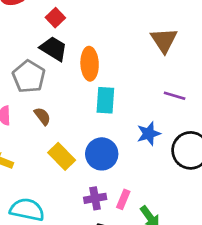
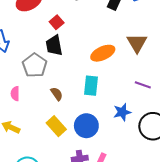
black trapezoid: (54, 49) -> (54, 45), turned -135
orange ellipse: (90, 64) -> (103, 53), moved, turned 65
brown semicircle: (42, 116) -> (57, 94), moved

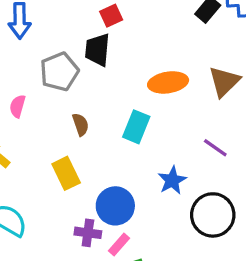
blue star: (122, 112) -> (172, 180), turned -30
blue circle: (86, 126) -> (115, 206), moved

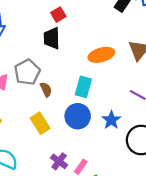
gray pentagon: (59, 72) -> (27, 72), moved
blue circle: (115, 206) -> (78, 116), moved
purple cross: (88, 233) -> (59, 161), turned 35

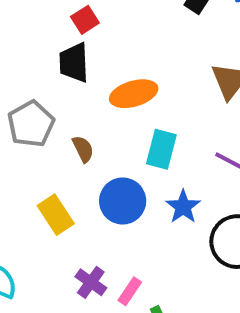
orange ellipse: (101, 55) -> (134, 94), moved
cyan rectangle: (83, 87) -> (161, 149), moved
brown semicircle: (46, 90) -> (83, 149), moved

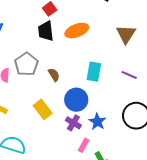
orange ellipse: (134, 94) -> (77, 31), moved
blue star: (183, 207) -> (97, 122), moved
purple cross: (91, 282) -> (73, 123), moved

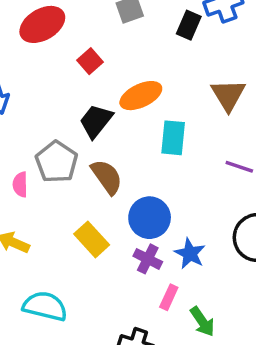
black trapezoid: (46, 31) -> (96, 121), moved, turned 50
cyan rectangle: (94, 72) -> (173, 138), moved
brown semicircle: (54, 75) -> (107, 177), size x1.5

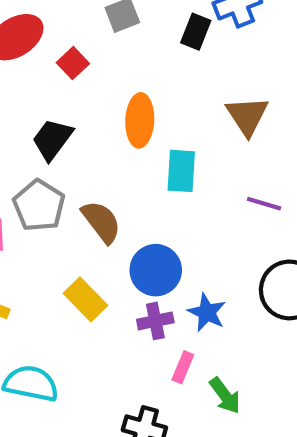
red square: (90, 61) -> (73, 63), moved
orange ellipse: (141, 96) -> (140, 120), turned -60
black trapezoid: (96, 121) -> (52, 139), moved
purple cross: (148, 259) -> (155, 321), turned -36

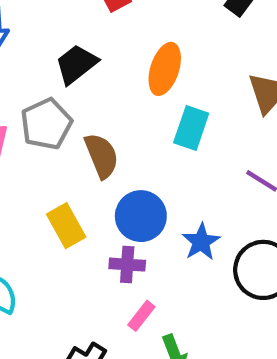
blue star: (207, 312) -> (201, 242), moved

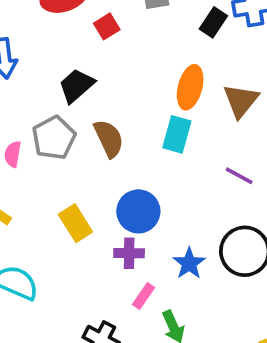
orange ellipse: (165, 69) -> (190, 87), moved
brown semicircle: (102, 156) -> (109, 138), moved
blue star: (201, 242) -> (189, 263), moved

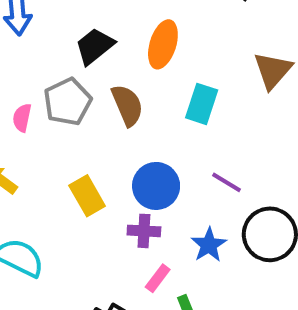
orange ellipse: (190, 87) -> (163, 44), moved
purple line: (239, 176) -> (227, 182), moved

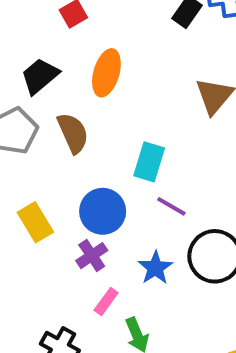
cyan rectangle: (202, 104) -> (149, 162), moved
purple cross: (144, 231) -> (92, 256), turned -36

